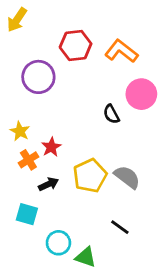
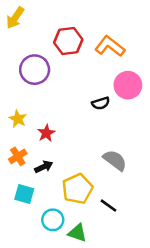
black semicircle: (111, 114) -> (101, 103), turned -78
orange cross: (28, 160) -> (18, 156), moved
yellow pentagon: (90, 176) -> (77, 189), moved

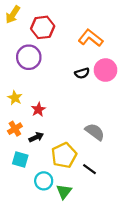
red hexagon: (68, 41) -> (43, 27), moved
black semicircle: (101, 103) -> (82, 73), moved
green triangle: (77, 233) -> (64, 192), turned 49

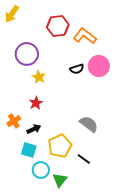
red hexagon: (43, 27) -> (58, 26), moved
yellow star: (15, 98) -> (39, 77), moved
cyan square: (20, 160) -> (29, 150), moved

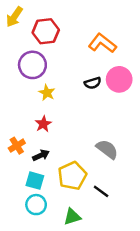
red hexagon: (58, 26) -> (46, 31), moved
cyan circle: (41, 170) -> (36, 205), moved
green triangle: (60, 180) -> (72, 217), turned 35

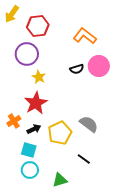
red star: (43, 124) -> (36, 103), size x1.6
yellow pentagon: (72, 176) -> (60, 133), moved

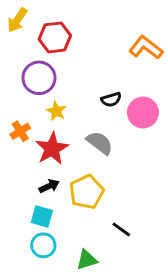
orange L-shape: (85, 36) -> (146, 48), moved
pink circle: (99, 66) -> (143, 113), moved
orange cross: (14, 121) -> (20, 131), moved
gray semicircle: (89, 124) -> (100, 143), moved

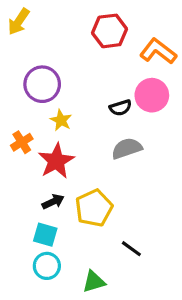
red hexagon: (55, 37) -> (110, 31), moved
pink circle: (143, 113) -> (152, 95), moved
gray semicircle: (100, 143) -> (127, 148), moved, turned -56

